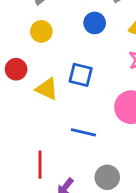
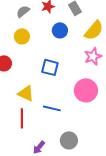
yellow triangle: (47, 89) -> (26, 93), moved
red line: (40, 165) -> (22, 118), moved

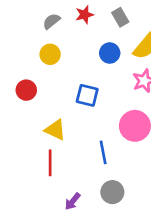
blue circle: (60, 30) -> (110, 53), moved
blue line: (52, 108) -> (103, 152), moved, turned 66

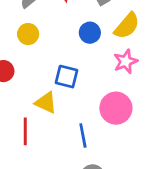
yellow triangle: (55, 130) -> (46, 103), moved
red line: (50, 163) -> (25, 131), moved

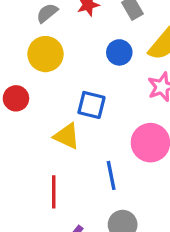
yellow circle: (28, 34) -> (45, 54), size x1.4
red line: (25, 131) -> (54, 192), moved

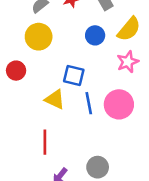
blue line: (111, 175) -> (89, 103), moved

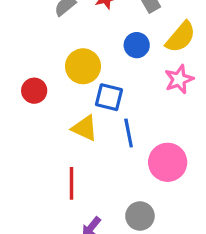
yellow circle: (39, 37) -> (83, 66), moved
pink circle: (119, 104) -> (168, 162), moved

